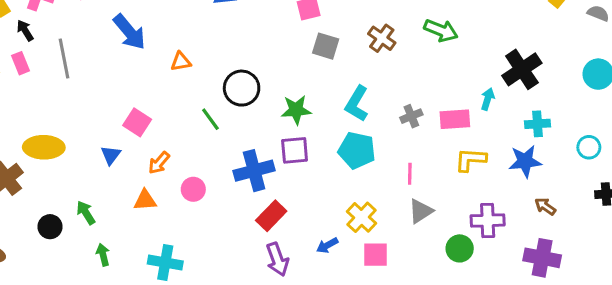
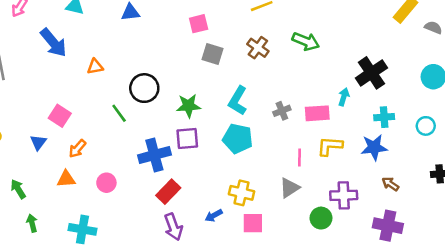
cyan circle: (589, 147) -> (426, 126), moved
pink line: (410, 174) -> (300, 157), moved
pink circle: (193, 189) -> (106, 183), moved
yellow cross: (361, 217) -> (241, 193), turned -30

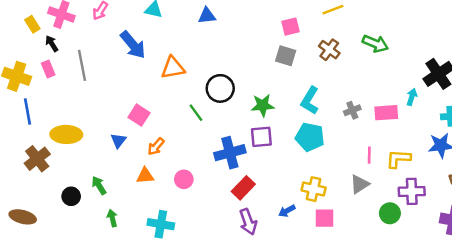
pink square: (199, 24) -> (291, 27), moved
orange triangle: (95, 67) -> (173, 68), size x1.5
yellow L-shape: (330, 146) -> (398, 159), moved

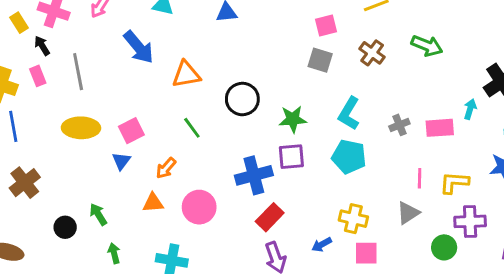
green line: (196, 113) -> (192, 128), moved
pink square: (139, 115) -> (131, 131), moved, turned 30
yellow ellipse: (66, 134) -> (81, 128), moved
pink circle: (184, 179) -> (199, 207), size x1.5

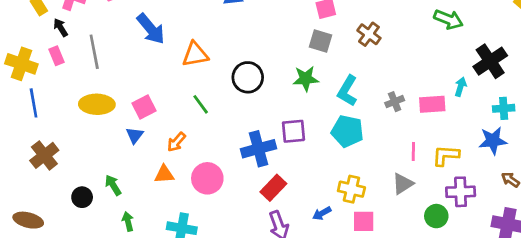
green arrow: (427, 46) -> (448, 19), moved
green star: (293, 119) -> (306, 79), moved

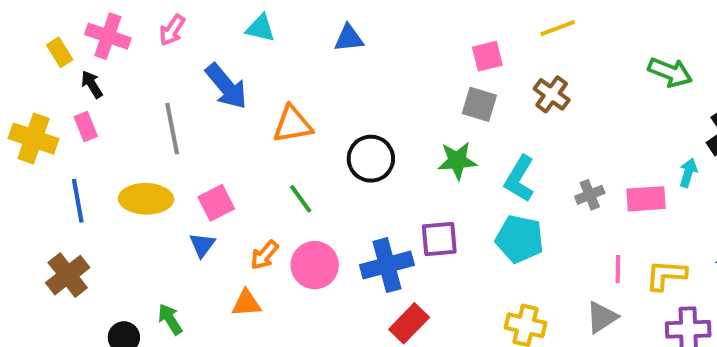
gray line: (94, 52) -> (172, 129), moved
blue line: (34, 103) -> (78, 201), moved
pink circle: (207, 178) -> (315, 265), moved

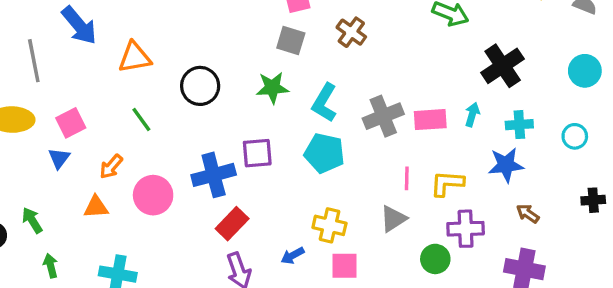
cyan arrow: (688, 173) -> (472, 114), moved
gray cross: (590, 195) -> (383, 116), size x1.6
pink circle: (315, 265) -> (153, 195), moved

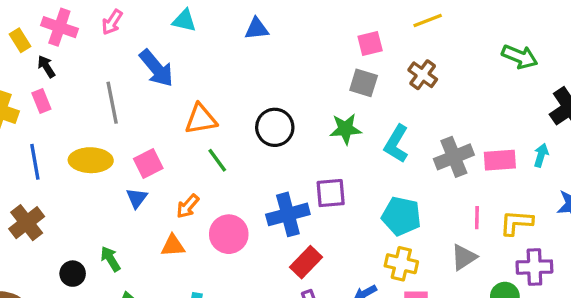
orange triangle: (135, 57) -> (201, 119), moved
cyan pentagon: (324, 153) -> (401, 216), moved

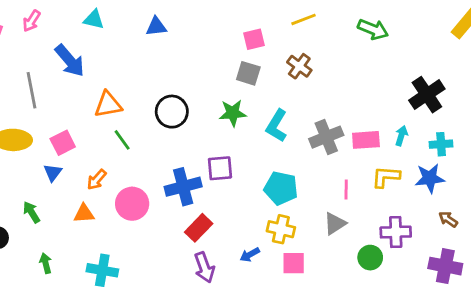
green arrow: (520, 57) -> (373, 29), moved
yellow L-shape: (516, 223) -> (386, 177), moved
green arrow: (110, 259) -> (31, 212), moved

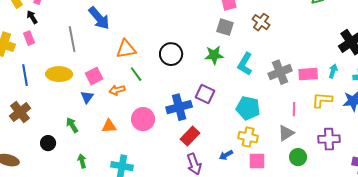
purple square: (220, 168) -> (205, 94), turned 30
orange arrow: (97, 180) -> (117, 90), moved, turned 35
green circle: (370, 258) -> (298, 157), moved

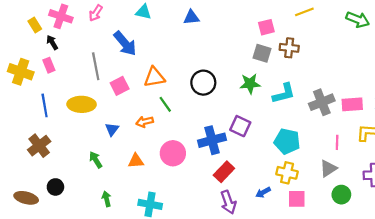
brown cross: (261, 22) -> (289, 48), moved, turned -30
cyan L-shape: (245, 64) -> (284, 93), turned -135
pink square: (94, 76) -> (120, 86), moved
black circle: (48, 143) -> (55, 187), moved

